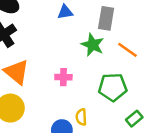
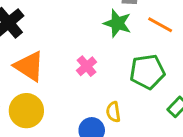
pink cross: (63, 77) -> (87, 66), turned -35

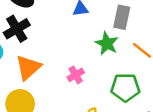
orange triangle: (29, 66) -> (28, 67), turned 36

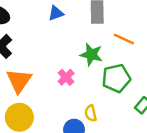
green star: (107, 43) -> (91, 55), moved

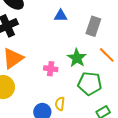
pink cross: (66, 77) -> (51, 69), turned 32

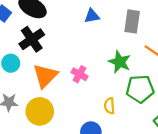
pink cross: (51, 69) -> (80, 74), moved, turned 32
yellow semicircle: (60, 104) -> (109, 106), moved

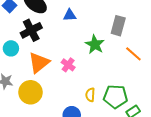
blue triangle: (92, 16) -> (70, 15), moved
green star: (120, 62) -> (95, 44), moved
green pentagon: (140, 89) -> (115, 97), moved

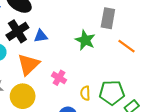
blue triangle: (70, 15) -> (41, 36), moved
pink cross: (68, 65) -> (59, 78), moved

